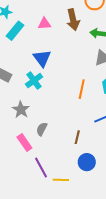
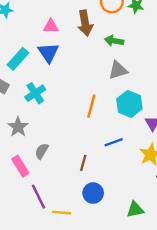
cyan rectangle: (15, 31) -> (18, 59), moved
blue triangle: (42, 58) -> (48, 53), moved

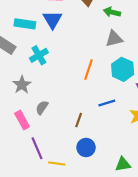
cyan rectangle: (18, 59) -> (25, 24), turned 54

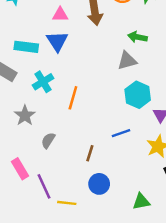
green arrow: (112, 12) -> (137, 37), moved
orange line: (88, 70) -> (73, 98), moved
pink rectangle: (22, 120) -> (20, 169), moved

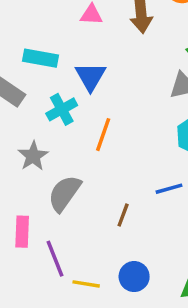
blue triangle: (57, 41) -> (90, 76), moved
gray semicircle: (48, 140) -> (64, 193), size x1.6
pink rectangle: (20, 169) -> (22, 232), turned 30
blue circle: (99, 184) -> (134, 277), moved

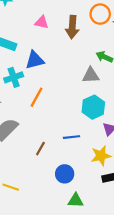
blue triangle: (90, 76) -> (35, 60), turned 36
blue circle: (134, 277) -> (65, 174), moved

